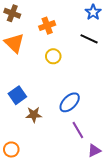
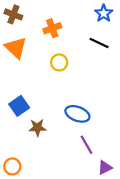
blue ellipse: (70, 102) -> (77, 114), turned 65

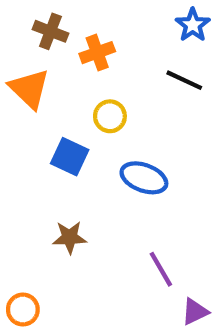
brown cross: (13, 14) -> (50, 31), moved
blue square: (19, 106) -> (70, 157), moved, turned -30
blue ellipse: (77, 114) -> (144, 178), moved

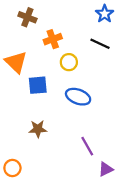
orange cross: (97, 53) -> (53, 39), moved
orange triangle: (29, 89) -> (16, 62), moved
yellow circle: (110, 116) -> (69, 62), moved
blue square: (70, 157) -> (38, 85), turned -30

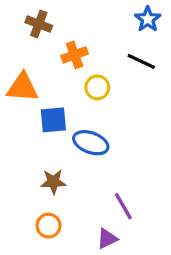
orange triangle: (16, 62) -> (23, 87), turned -40
blue ellipse: (78, 97) -> (91, 143), moved
orange circle: (12, 168) -> (49, 226), moved
purple triangle: (106, 169) -> (107, 239), moved

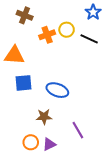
yellow circle: (97, 87) -> (67, 30), moved
blue square: (53, 120) -> (24, 83), moved
brown star: (53, 182) -> (44, 117), moved
purple triangle: (107, 239) -> (49, 144), moved

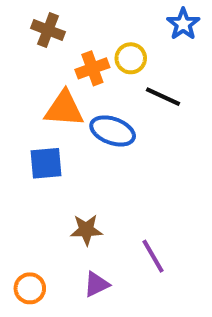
black line: (89, 39) -> (163, 97), moved
orange triangle: (14, 55) -> (64, 109), moved
blue ellipse: (57, 90) -> (113, 131), moved
orange circle: (31, 142) -> (30, 288), moved

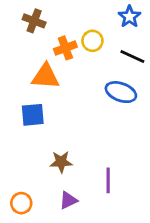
black line: (163, 97) -> (132, 56), moved
blue ellipse: (113, 131) -> (121, 92), moved
purple line: (153, 256) -> (108, 180), turned 30

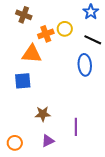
blue ellipse: (121, 92) -> (85, 65), turned 65

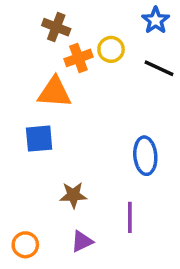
brown cross: (24, 15) -> (56, 27), moved
blue ellipse: (85, 65) -> (145, 156), moved

